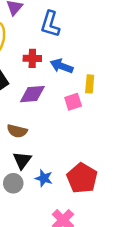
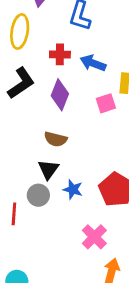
purple diamond: (32, 94) -> (60, 95), turned -64
brown semicircle: (17, 131) -> (56, 139), moved

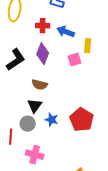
black L-shape: (21, 83) -> (16, 60), moved
pink cross: (94, 237) -> (35, 155), moved, turned -30

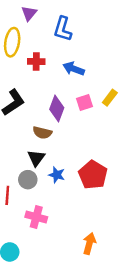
red cross: (43, 26) -> (36, 61), moved
yellow rectangle: (88, 46) -> (110, 98), moved, turned 32
purple diamond: (43, 54) -> (57, 109), moved

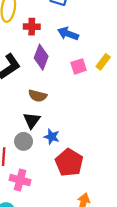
purple diamond: (57, 109) -> (41, 57), moved
red pentagon: (93, 175) -> (69, 162), moved
pink cross: (36, 217) -> (20, 180), moved

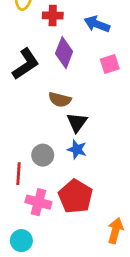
black triangle: (32, 120) -> (77, 122), moved
red pentagon: (69, 162) -> (75, 196), moved

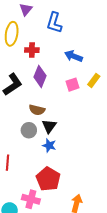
blue arrow: (97, 24) -> (74, 56), moved
gray circle: (43, 155) -> (29, 130), moved
pink cross: (38, 202) -> (31, 199), moved

